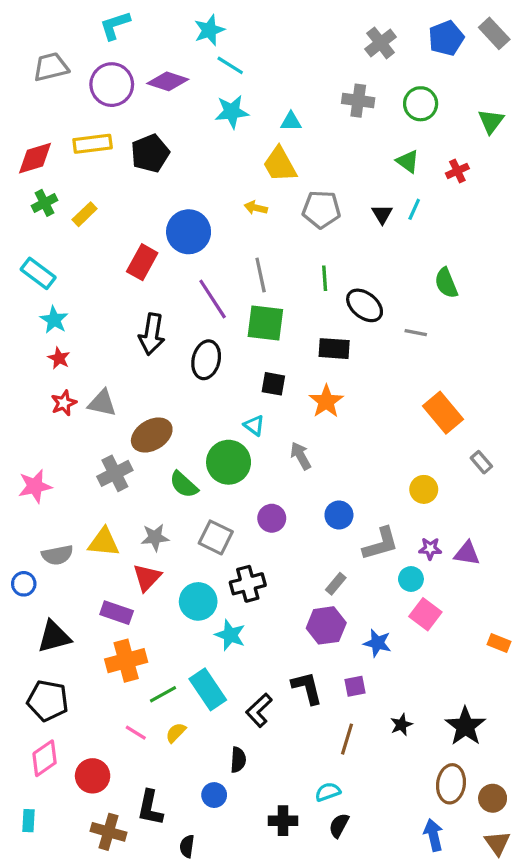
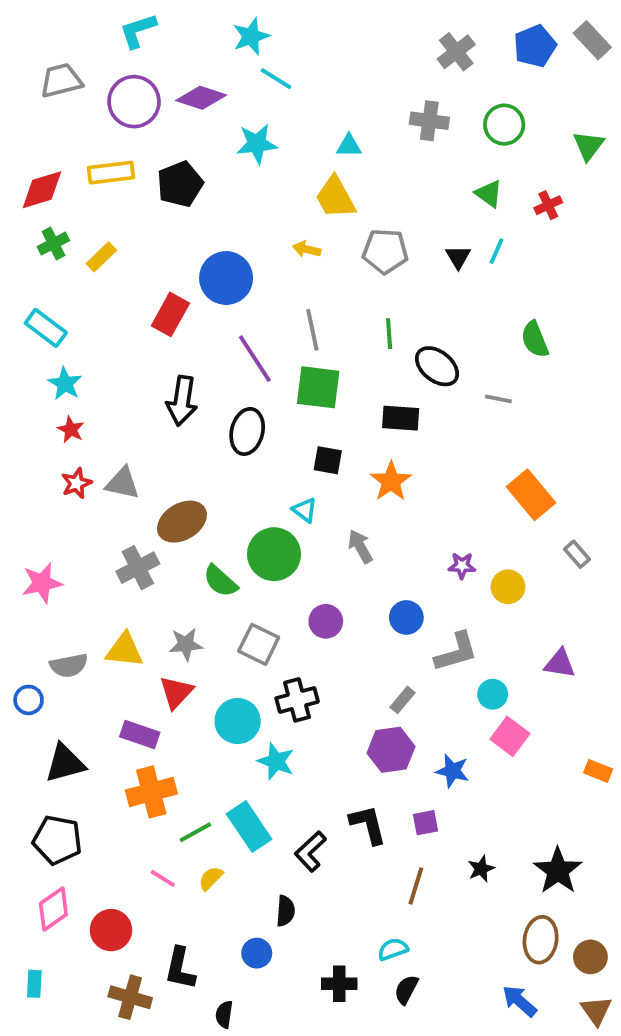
cyan star: (232, 112) -> (257, 144), moved
purple star: (430, 549) -> (462, 566), moved
blue arrow: (433, 835) -> (519, 1001), turned -36

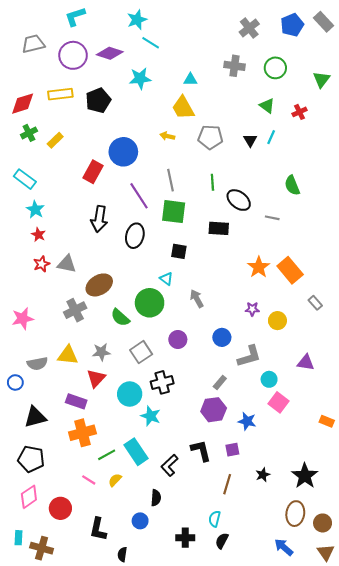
orange star: (391, 481) -> (259, 267), moved
gray square: (259, 644) -> (141, 352), turned 30
cyan semicircle: (393, 949) -> (215, 519), turned -56
brown cross: (130, 997) -> (42, 548), moved

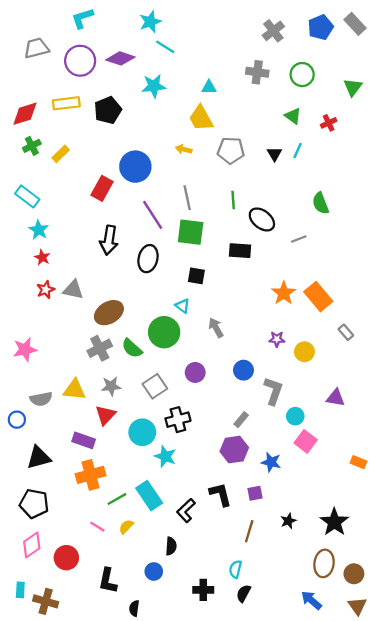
gray line: (272, 218) -> (299, 239), turned -32
gray cross: (75, 310) -> (100, 348), moved
gray L-shape: (249, 356) -> (273, 391), turned -55

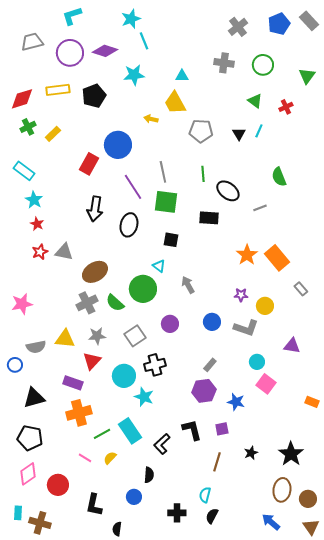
cyan line: (165, 47) -> (144, 41), turned 36
yellow arrow: (184, 149) -> (151, 119), moved
gray L-shape: (273, 391) -> (246, 328), moved, turned 90

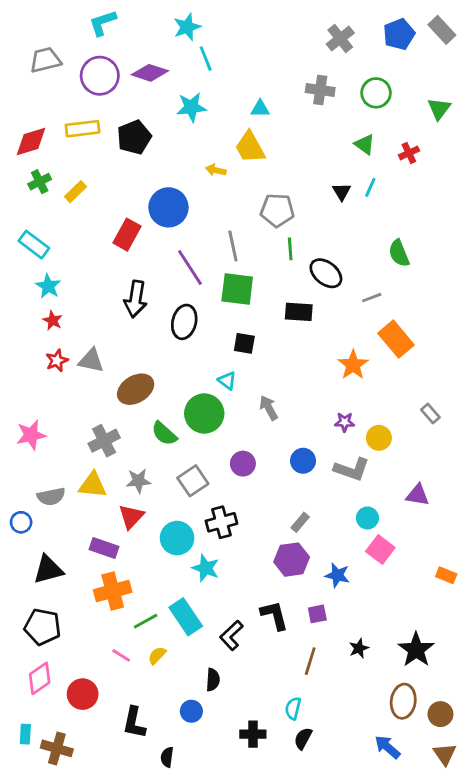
gray pentagon: (201, 131) -> (277, 210), moved
orange rectangle: (277, 258) -> (396, 339), moved
gray cross: (87, 303) -> (104, 441), moved

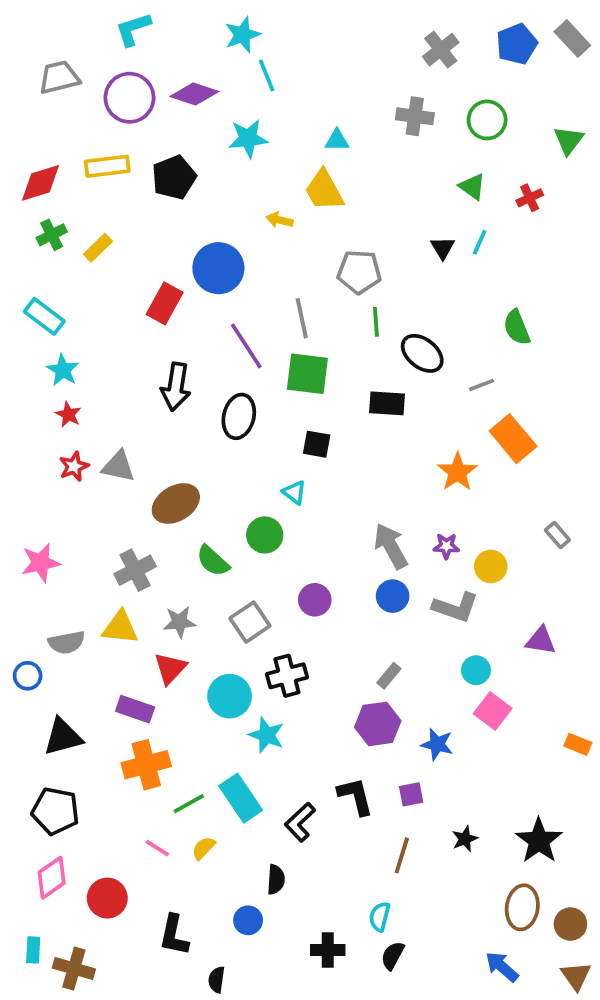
gray arrow: (269, 408) -> (391, 546), moved, size x1.4
green circle: (204, 414) -> (265, 535), size x0.7

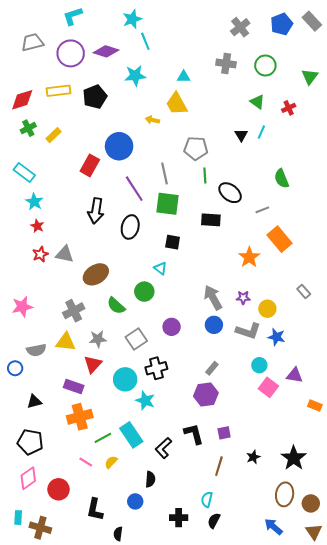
purple triangle: (541, 641) -> (295, 375), moved
black triangle: (63, 737) -> (34, 402), size x0.7
blue star: (437, 744) -> (276, 337), moved

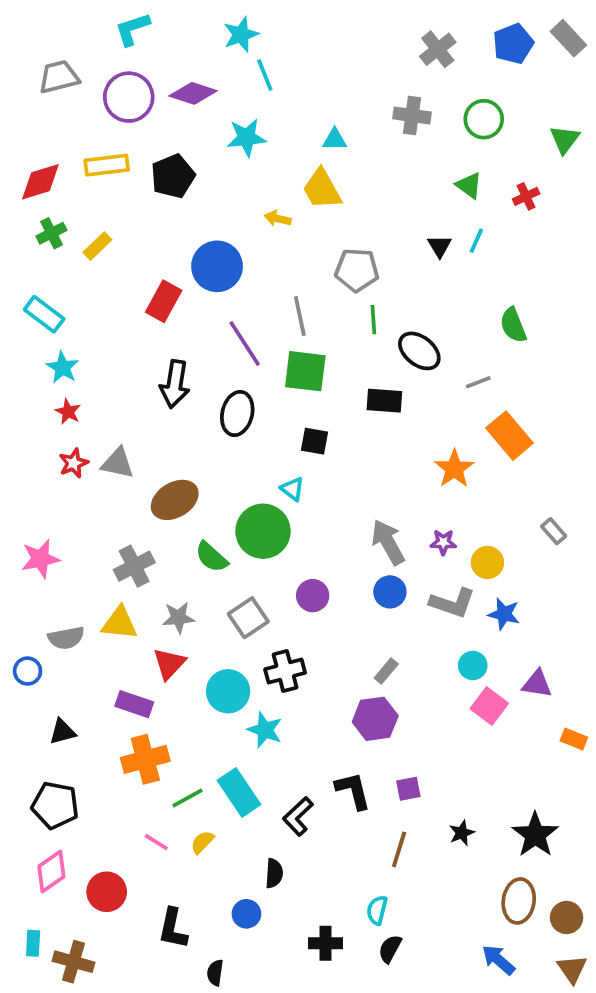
green circle: (144, 292) -> (263, 531), size x1.5

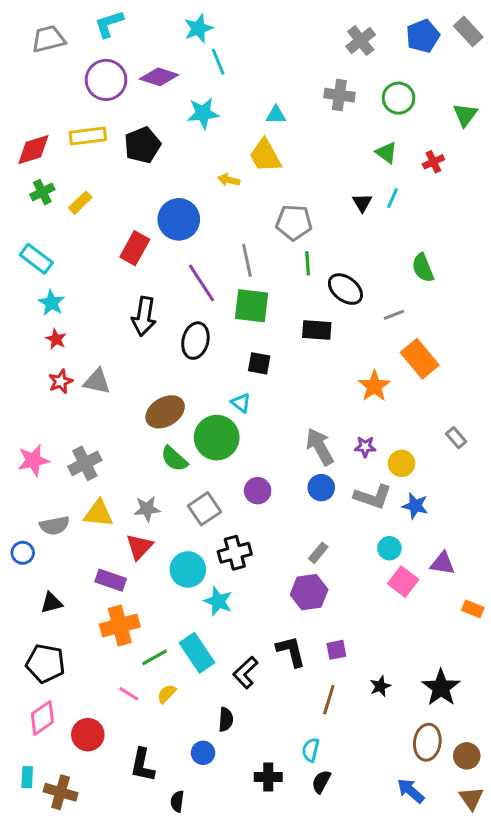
gray trapezoid: (59, 77) -> (48, 39), moved
brown ellipse: (175, 500) -> (165, 412), moved
gray cross: (134, 566) -> (85, 463), moved

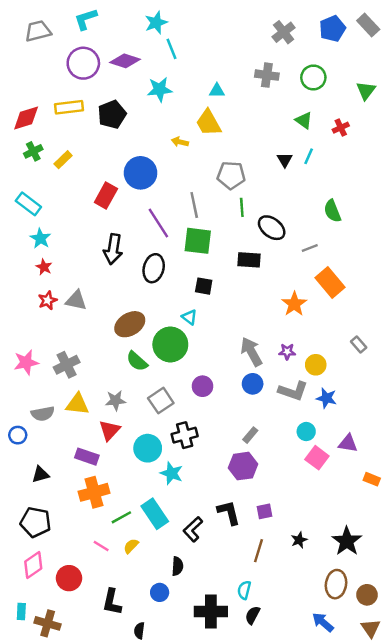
black cross: (268, 777) -> (211, 612), size x1.5

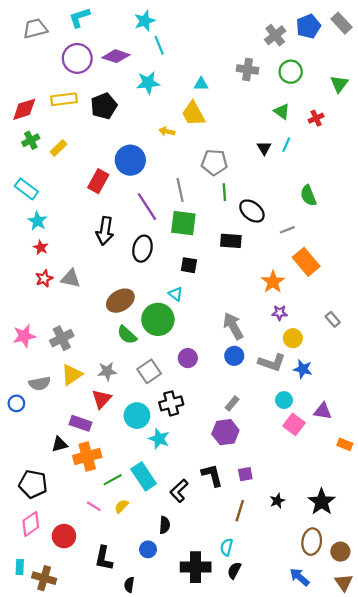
gray cross: (284, 32) -> (275, 35), moved
purple star: (287, 352) -> (280, 313), moved
yellow triangle: (77, 404) -> (72, 375), turned -40
black triangle: (40, 474) -> (60, 444), moved

